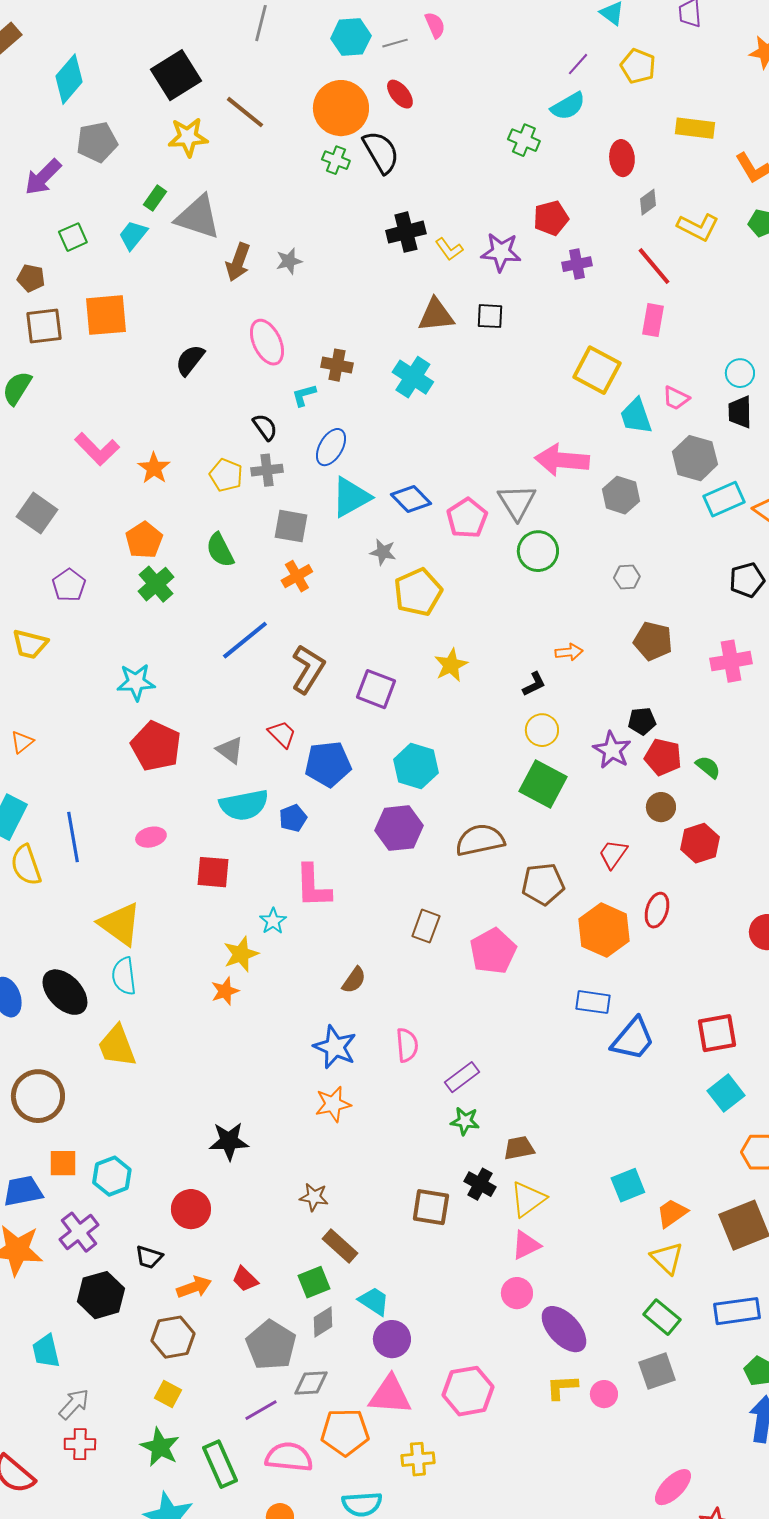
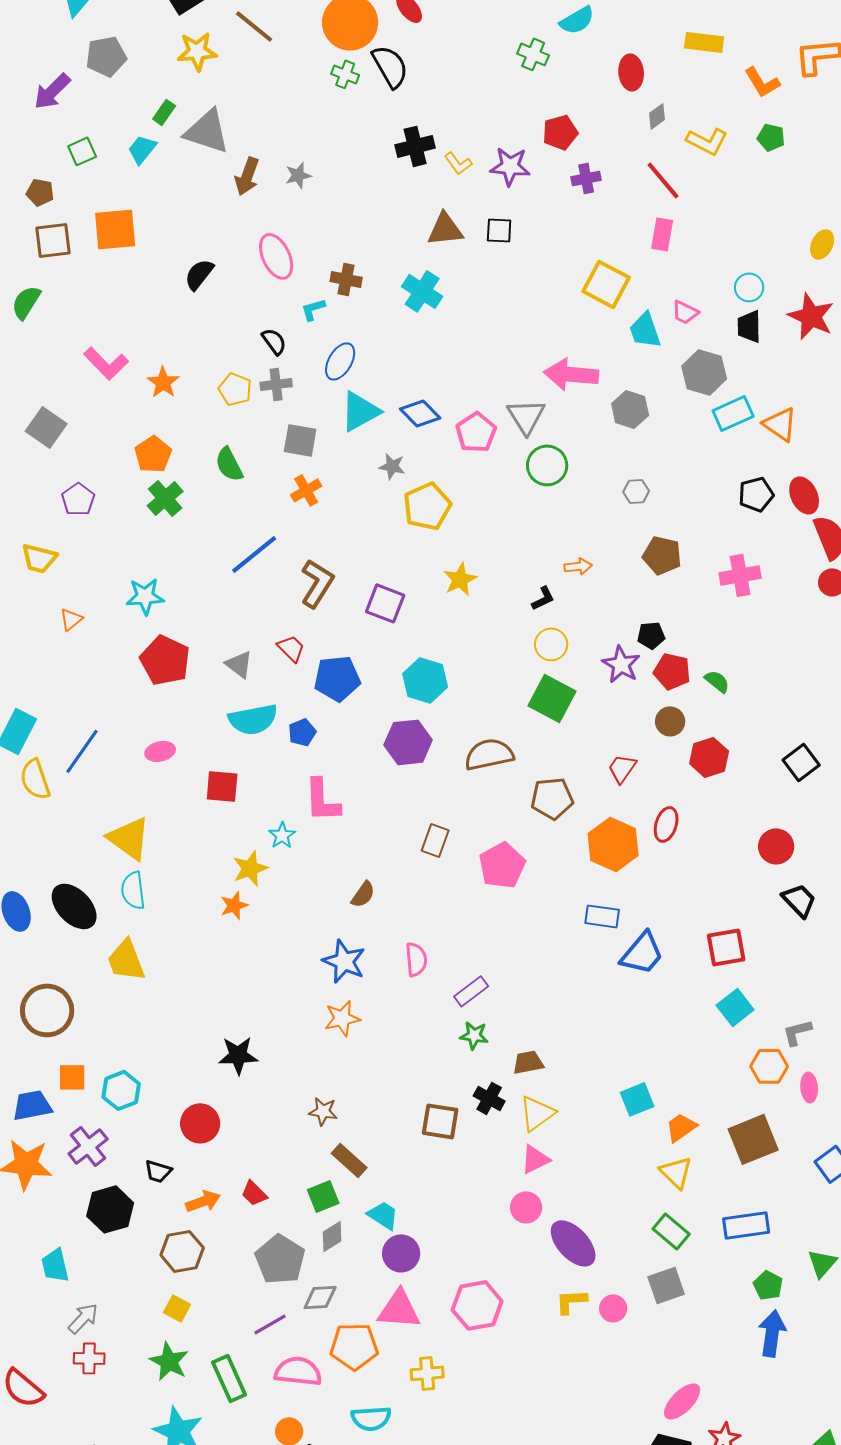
orange triangle: (22, 742) -> (71, 619), moved
blue line: (73, 837) -> (82, 751), turned 45

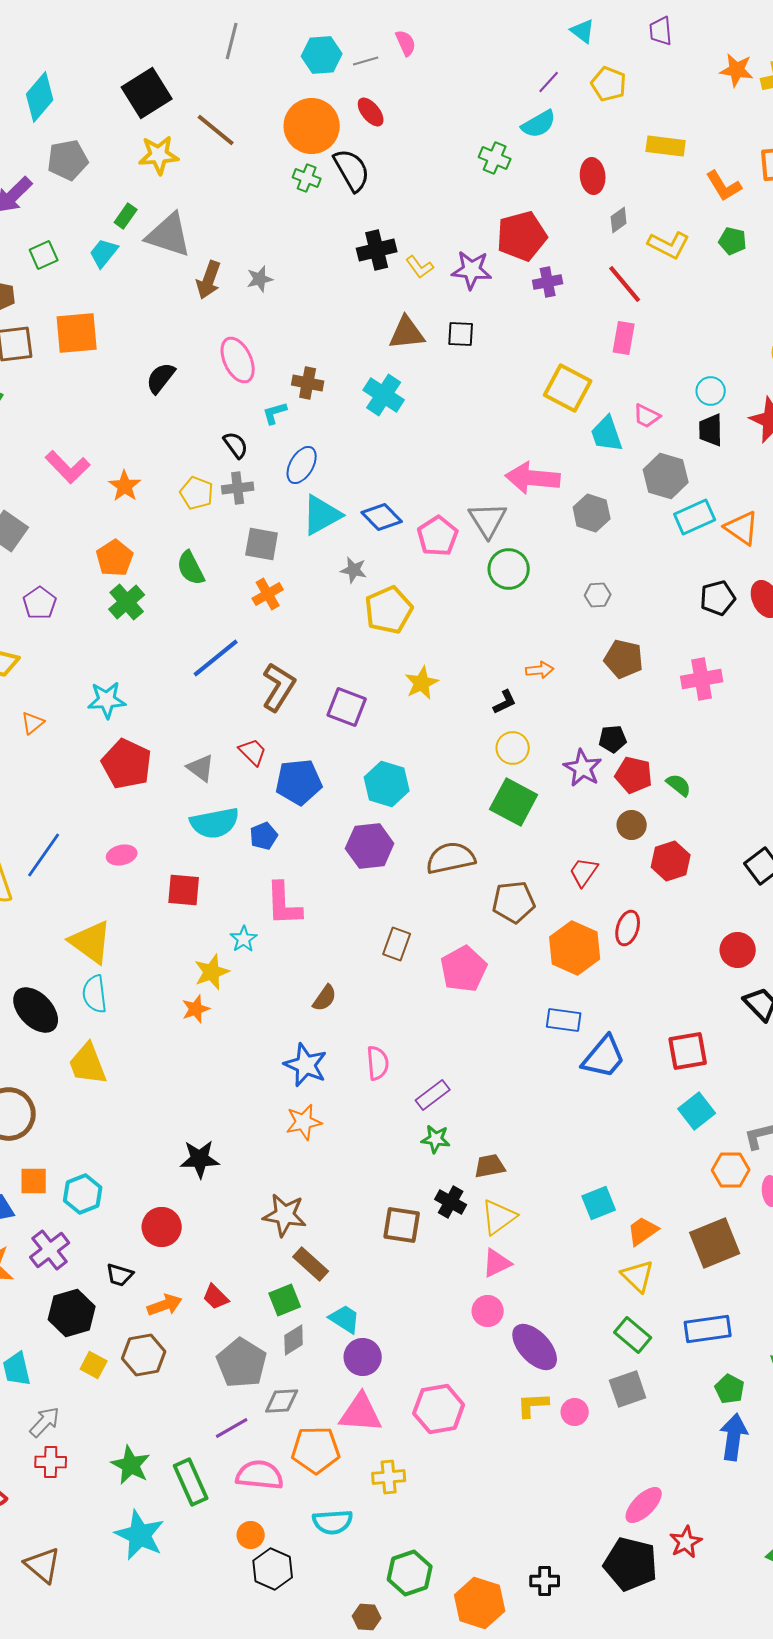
red pentagon: (560, 132) -> (522, 236), size x1.4
brown star: (323, 1111) -> (285, 1215), size x1.5
yellow square: (177, 1308) -> (94, 1365), moved

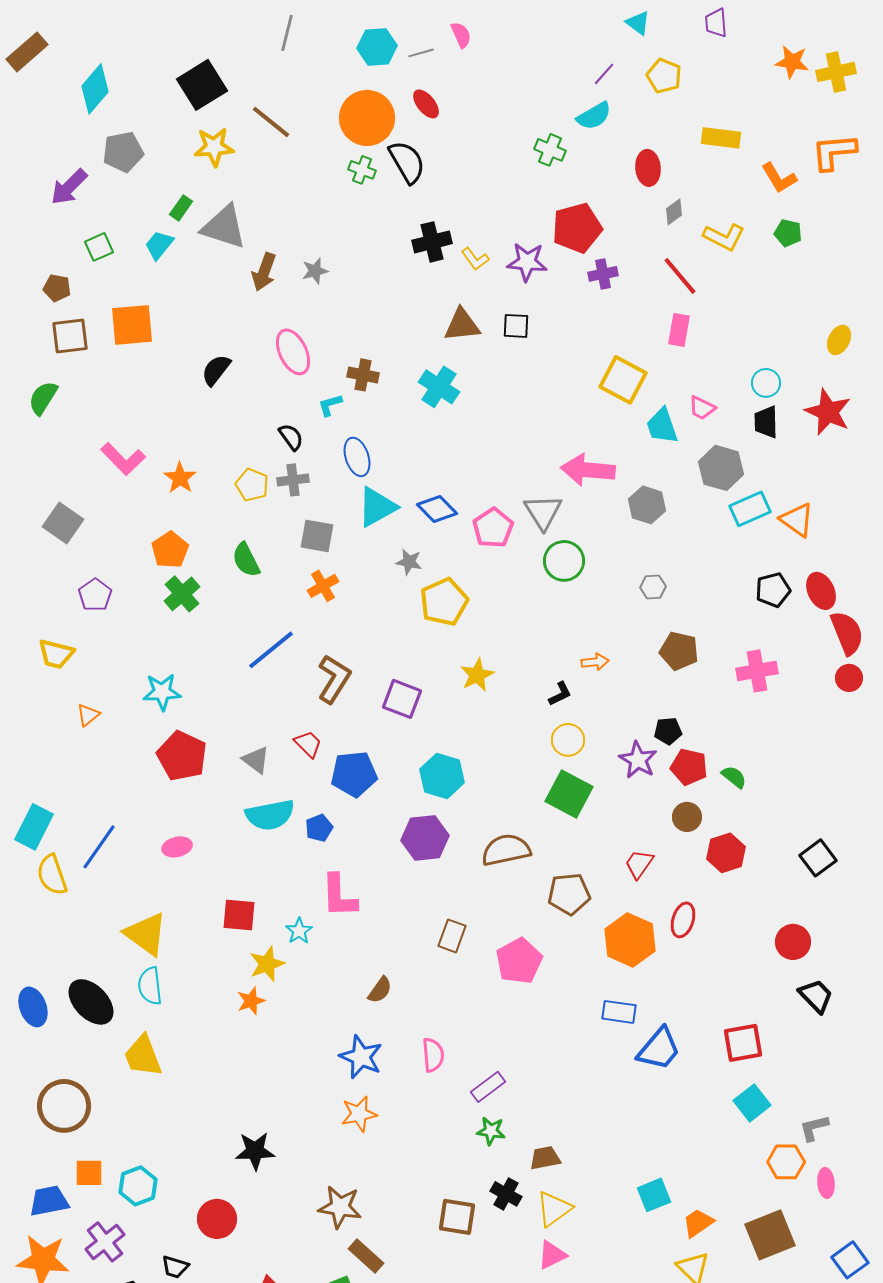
blue ellipse: (302, 465) -> (357, 457), turned -48
red square: (184, 890) -> (239, 915), moved

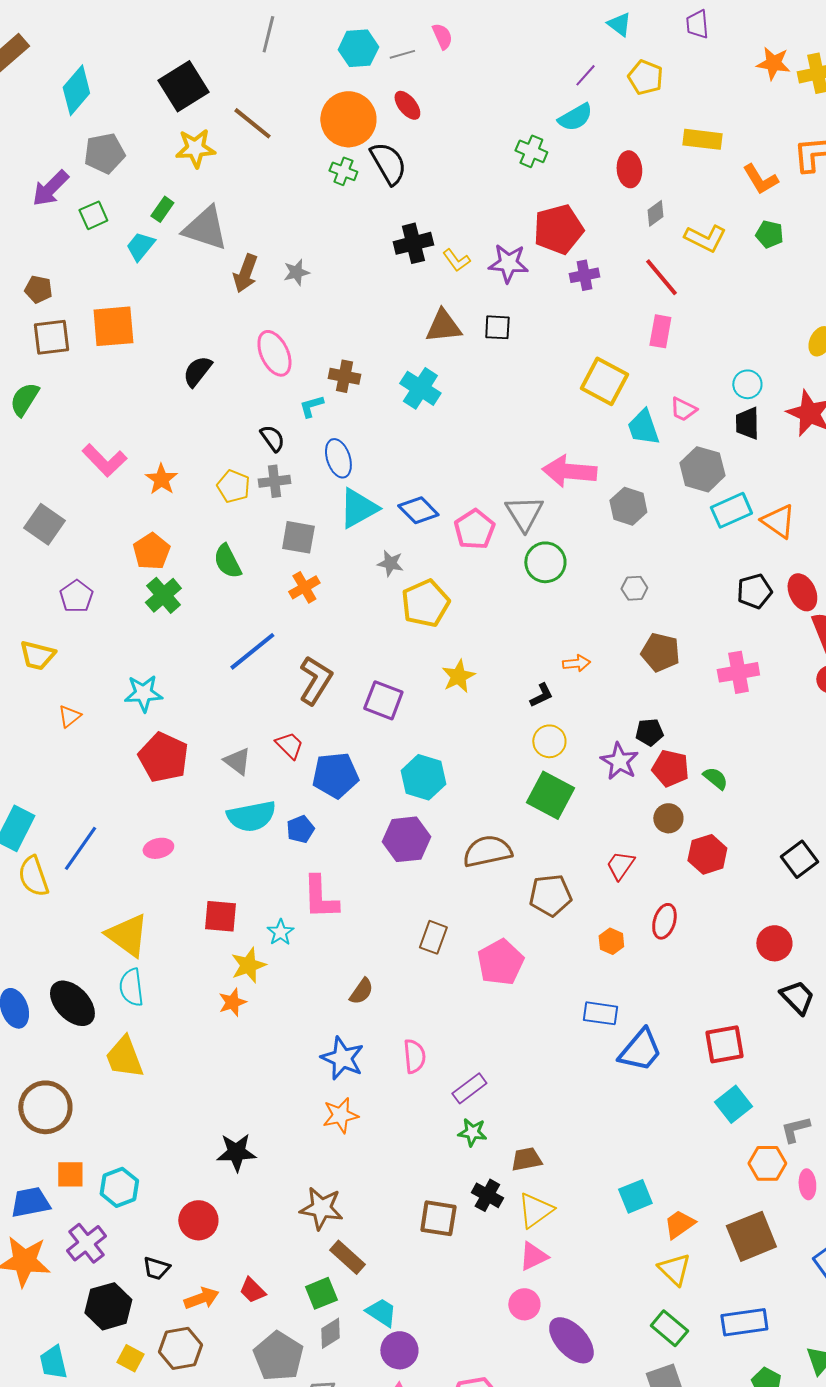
green square: (99, 247) -> (93, 215), moved
orange hexagon: (630, 940) -> (611, 941), size x0.5

